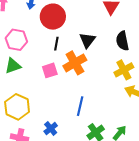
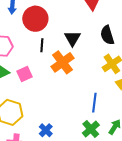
pink square: (50, 70) -> (24, 74), moved
blue line: (80, 106) -> (94, 103), moved

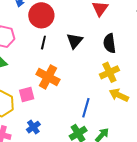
orange cross: (63, 62) -> (48, 77), moved, turned -35
pink square: (24, 74) -> (27, 95), moved

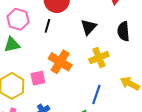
black line: (43, 43) -> (47, 26), moved
yellow cross: (109, 72) -> (99, 58), moved

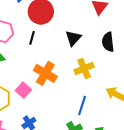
pink square: (38, 78) -> (23, 90), turned -35

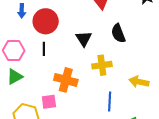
yellow cross: (84, 69) -> (102, 65), turned 30
pink square: (23, 90) -> (49, 102), turned -35

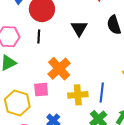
yellow cross: (102, 65) -> (78, 95), moved
orange cross: (66, 80) -> (59, 69), turned 30

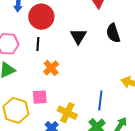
orange cross: (59, 69) -> (51, 68), moved, size x0.7
yellow cross: (78, 95) -> (67, 113), moved, turned 30

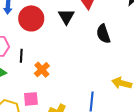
black triangle: (78, 36) -> (66, 17), moved
black line: (38, 44) -> (21, 56), moved

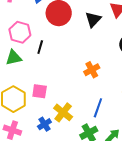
orange cross: (42, 70) -> (92, 70), moved

